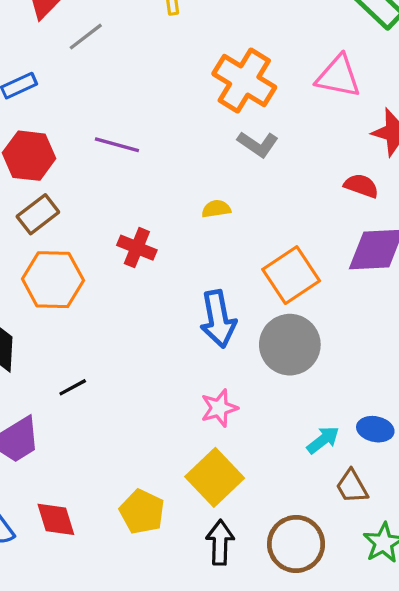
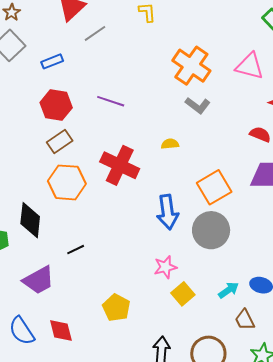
red cross: (137, 248) -> (120, 165), size x1.6
yellow square: (215, 477) -> (183, 294), moved, size x0.7
yellow pentagon: (142, 512) -> (116, 308), moved

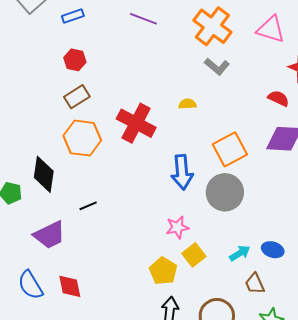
purple line: (111, 101) -> (143, 19), moved
red hexagon: (56, 105) -> (75, 60), size x0.7
yellow pentagon: (116, 308) -> (163, 271), moved

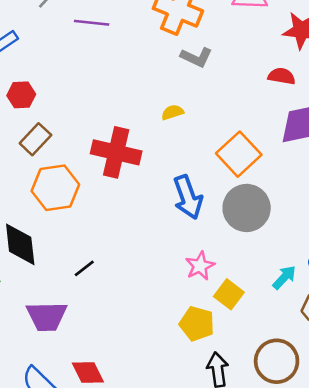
purple trapezoid: (50, 235) -> (47, 316), turned 40

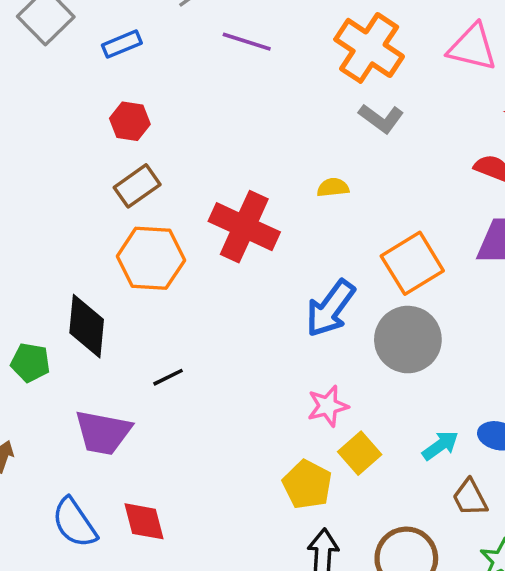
blue arrow: (188, 197) -> (330, 308), turned 45

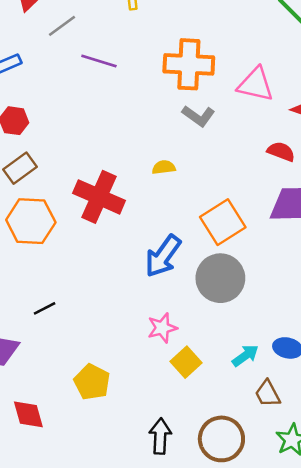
pink triangle: (472, 47) -> (255, 84), moved
orange cross: (369, 48) -> (189, 64), turned -30
yellow pentagon: (307, 485) -> (92, 382), moved

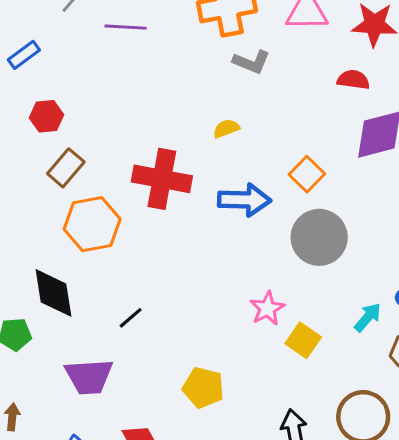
orange square: (223, 222) -> (307, 174), size x0.7
blue arrow: (163, 256) -> (244, 200), moved, turned -111

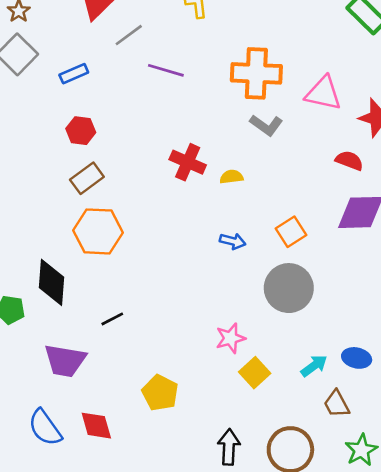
red cross: (162, 179) -> (188, 162), moved, size x0.7
blue arrow: (244, 200) -> (233, 241), size x0.6

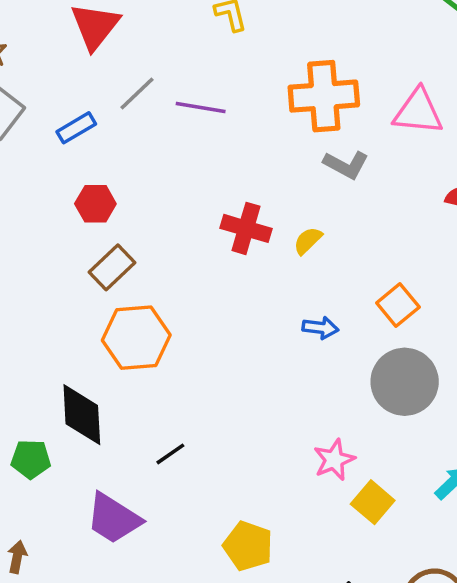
gray line: (129, 35) -> (137, 93), moved
yellow semicircle: (231, 177) -> (308, 241), turned -30
purple trapezoid: (65, 361) -> (113, 519), turned 30

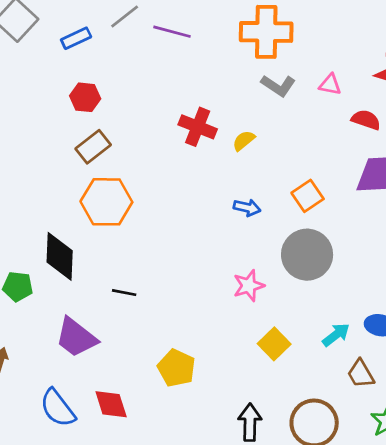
pink triangle: (418, 112) -> (330, 84), moved, size x0.6
black line: (170, 454) -> (124, 293), turned 40
pink star: (334, 460) -> (249, 286), moved

